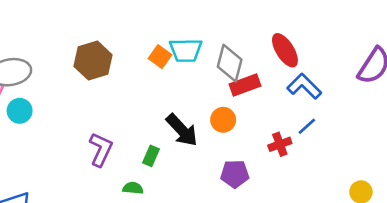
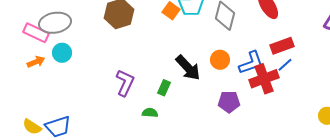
red rectangle: (245, 85) -> (282, 46), moved
blue L-shape: (304, 86) -> (251, 63), moved, turned 116
red cross: (280, 144) -> (264, 79), size x1.6

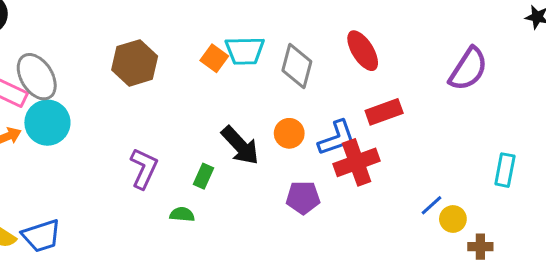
gray ellipse: (55, 23) -> (37, 77), turned 68
cyan circle: (62, 53) -> (47, 123), size x1.5
blue line: (285, 65) -> (432, 205), moved

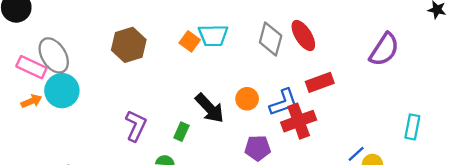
gray diamond: (297, 66) -> (271, 39), moved

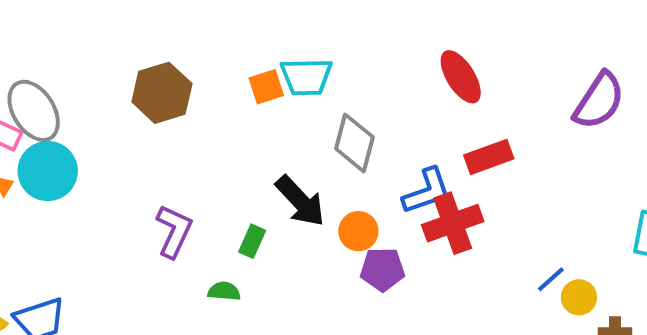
gray diamond: (271, 39) -> (354, 143), moved
orange square: (190, 41) -> (266, 87), turned 36
orange circle: (247, 99) -> (358, 231), moved

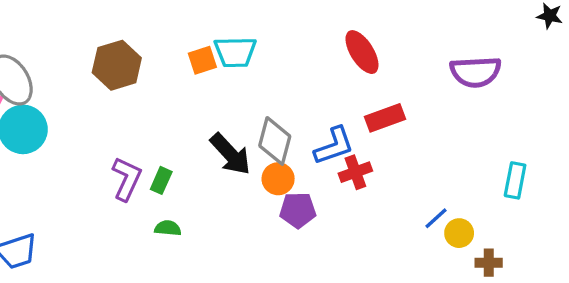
purple semicircle: (599, 101) -> (476, 72), turned 54
gray diamond: (354, 143) -> (275, 141), moved
red cross: (453, 223) -> (355, 172), size x0.7
green rectangle: (252, 241) -> (161, 180), moved

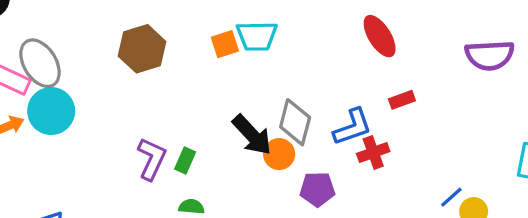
red rectangle: (385, 118) -> (402, 100), size x0.7
orange circle: (278, 179) -> (279, 154), moved

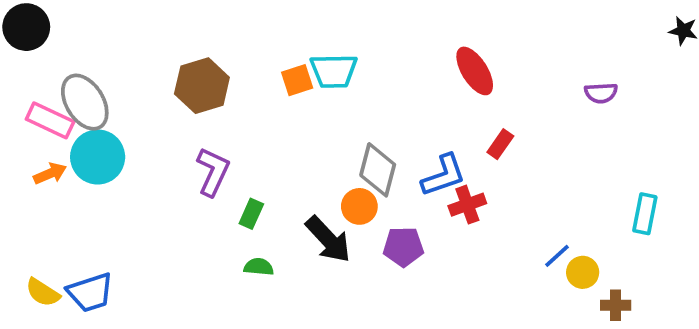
purple semicircle: (490, 55) -> (601, 93), size x0.6
red rectangle: (402, 100) -> (500, 144), turned -35
black arrow: (252, 135) -> (328, 239), moved
purple L-shape: (152, 159) -> (213, 172), moved

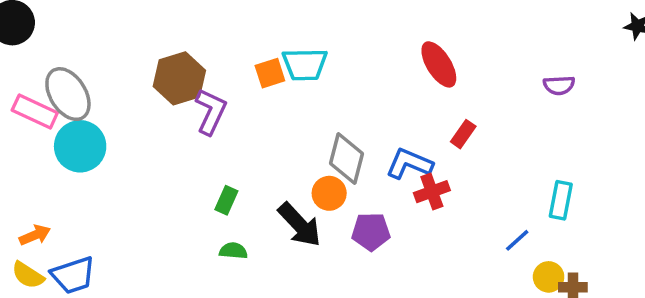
purple L-shape: (213, 172) -> (211, 111), moved
orange arrow: (50, 173) -> (35, 235), moved
blue L-shape: (444, 175) -> (409, 164), turned -138
cyan rectangle: (645, 214) -> (561, 200), moved
yellow circle: (583, 272) -> (549, 277), moved

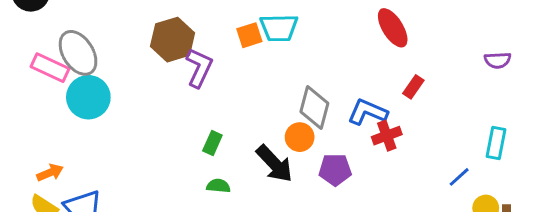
purple semicircle: (559, 85) -> (498, 60), moved

